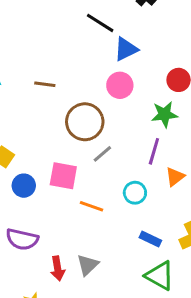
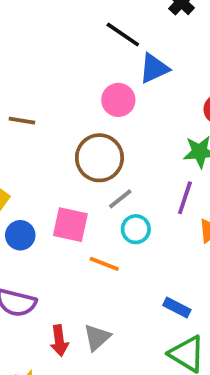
brown line: (45, 84) -> (22, 121), moved
pink circle: (120, 85) -> (118, 100), moved
cyan circle: (135, 193) -> (136, 229), moved

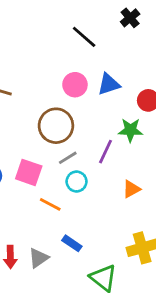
blue triangle: (154, 68) -> (109, 84), moved
purple line: (185, 198) -> (106, 152), moved
blue rectangle: (177, 308) -> (72, 243), moved

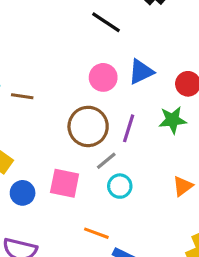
purple line: (106, 152) -> (129, 128), moved
orange line: (50, 204) -> (96, 233), moved

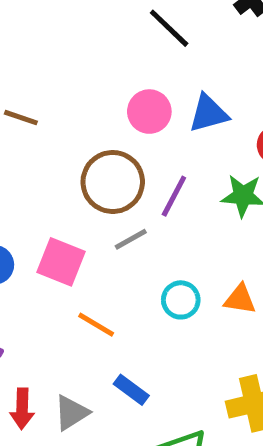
cyan circle: (120, 186) -> (181, 300), moved
orange triangle: (183, 186) -> (240, 299), turned 35
orange line: (96, 233) -> (96, 325), moved

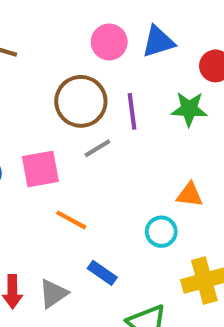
purple line: (174, 196) -> (132, 111), turned -33
pink square: (61, 262) -> (40, 169), turned -30
cyan circle: (181, 300) -> (161, 232), moved

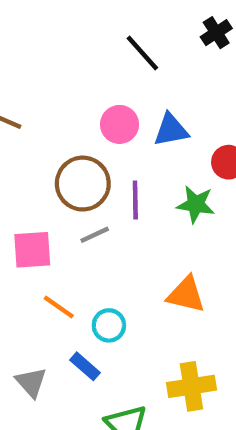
orange triangle: (190, 195) -> (186, 295), size x1.4
cyan circle: (161, 232) -> (109, 325), moved
gray triangle: (53, 294) -> (31, 382), turned -44

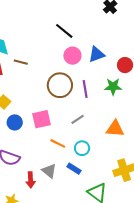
black line: (142, 53) -> (64, 31), moved
gray line: (95, 235) -> (78, 119), moved
gray triangle: (31, 382) -> (49, 171), moved

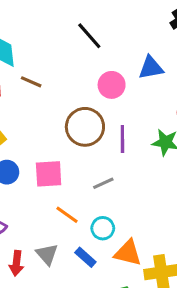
black line: (64, 31) -> (89, 36), moved
blue triangle: (96, 54) -> (151, 68), moved
orange triangle: (115, 129) -> (128, 253), moved

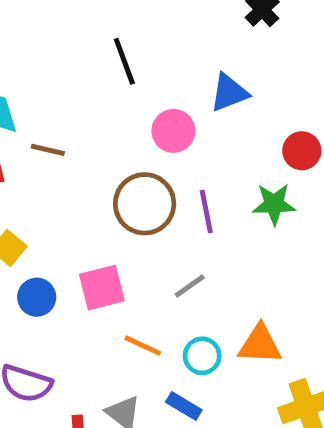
black line: (89, 36) -> (124, 61), turned 32
orange triangle: (128, 253) -> (260, 344), moved

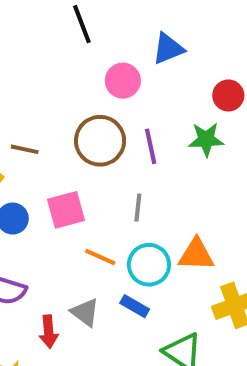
brown line: (48, 150) -> (25, 149), moved
gray line: (190, 286) -> (138, 208), turned -48
cyan circle: (202, 356) -> (149, 265), size x1.4

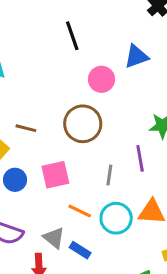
purple line: (151, 146) -> (140, 158), moved
blue rectangle: (135, 306) -> (80, 250), moved
gray triangle: (85, 312) -> (54, 238), moved

